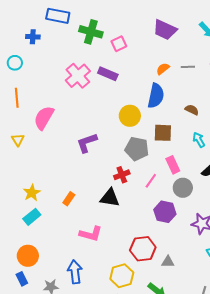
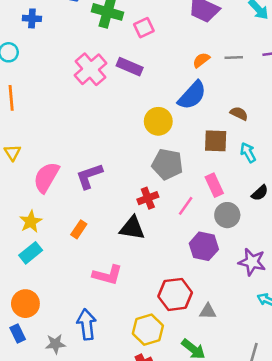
blue semicircle: (156, 96) -> (192, 95), turned 30
pink semicircle: (44, 118) -> (46, 177), moved
brown square: (163, 133) -> (216, 141), moved
purple L-shape: (87, 143) -> (89, 176), moved

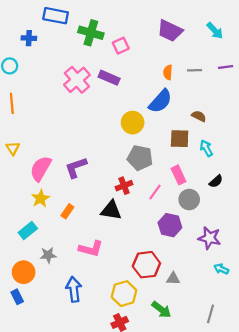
orange semicircle: (201, 60) -> (168, 72), turned -48
yellow star: (31, 222) -> (41, 198), moved
gray star: (55, 344) -> (48, 255), moved

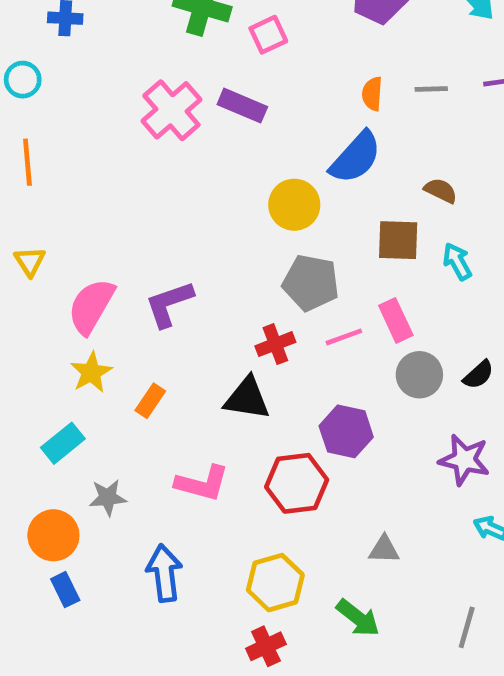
black semicircle: (216, 181) -> (478, 375), moved
pink line: (155, 192) -> (344, 337), moved, turned 35
purple hexagon: (170, 225) -> (346, 431), moved
red hexagon: (146, 265) -> (297, 483), moved
blue rectangle: (17, 297) -> (65, 590), moved

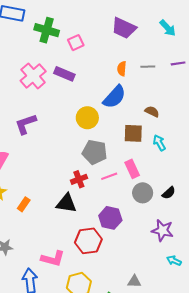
purple L-shape: (169, 304) -> (26, 124), moved
pink L-shape: (202, 483) -> (53, 259), moved
gray triangle: (384, 549) -> (134, 282), moved

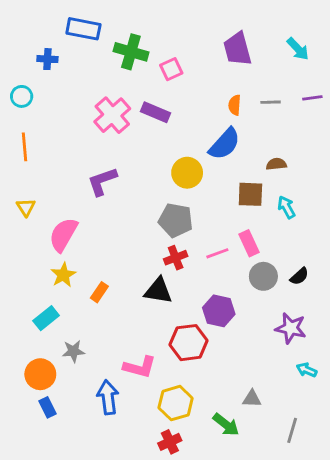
purple trapezoid: (124, 28) -> (237, 49), turned 50
brown semicircle: (152, 111) -> (276, 164), turned -32
gray pentagon: (95, 152) -> (176, 220), moved

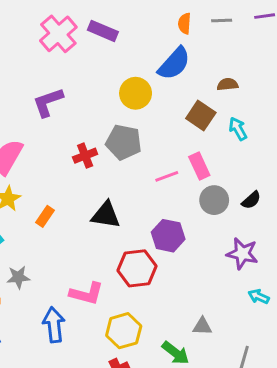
brown square: (250, 194) -> (201, 116), turned 32
red cross: (176, 258) -> (85, 156), moved

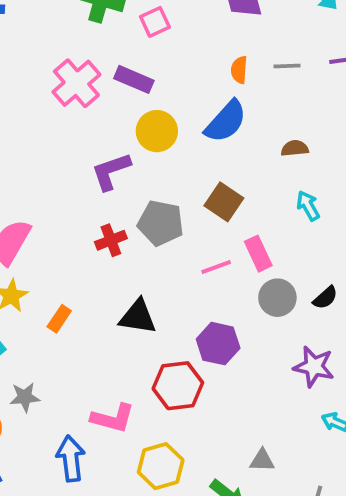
yellow circle: (136, 93) -> (157, 131), moved
purple L-shape: (48, 102) -> (111, 171), moved
brown square: (201, 116) -> (224, 202), moved

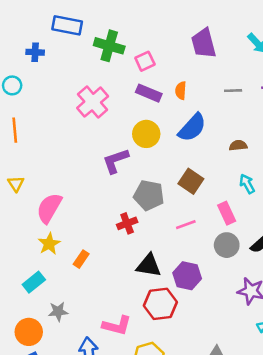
orange semicircle: (239, 70) -> (181, 91), moved
purple rectangle: (134, 79) -> (149, 93), moved
red cross: (111, 240) -> (127, 223), moved
pink rectangle: (258, 254) -> (227, 213), moved
black triangle: (138, 317) -> (149, 266), moved

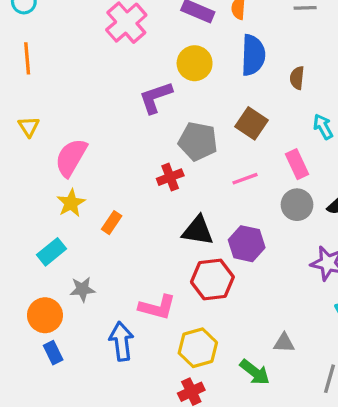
blue semicircle: (192, 128) -> (253, 55), turned -40
brown semicircle: (238, 145) -> (297, 78), moved, turned -78

